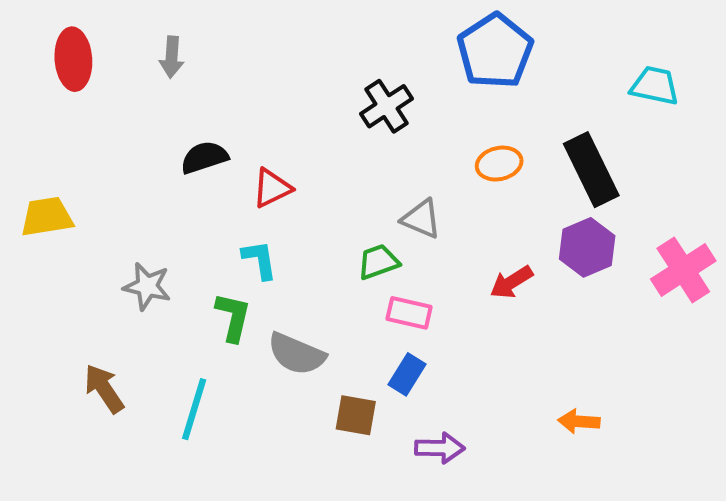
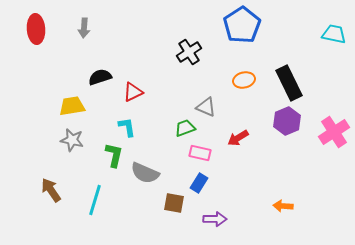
cyan trapezoid: (655, 86) -> (334, 34), moved
yellow trapezoid: (47, 217) -> (72, 106), moved
red arrow: (511, 282) -> (238, 138), moved

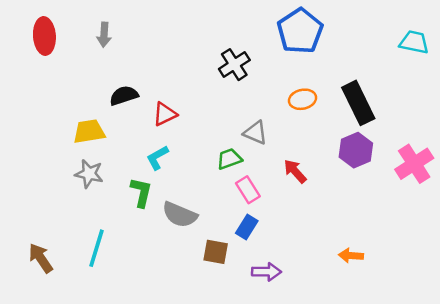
cyan L-shape: (127, 127) -> (157, 158), turned -110
red arrow: (238, 138) -> (295, 171), turned 80
pink rectangle: (200, 153) -> (248, 190), turned 45
brown arrow: (51, 190) -> (41, 258), moved
cyan line: (95, 200) -> (97, 248), moved

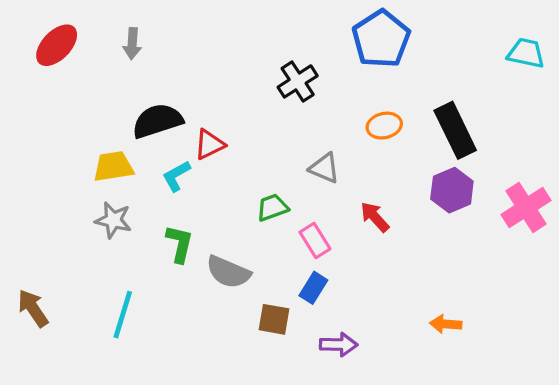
red ellipse: (44, 36) -> (57, 45), turned 48
black semicircle: (124, 96) -> (157, 121), size x1.4
cyan L-shape: (157, 158) -> (176, 176), moved
green trapezoid: (229, 159) -> (272, 207), moved
brown arrow: (41, 258) -> (33, 308), moved

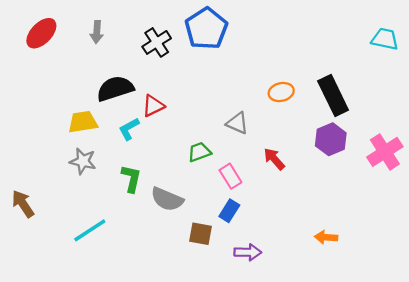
blue pentagon: (381, 39) -> (206, 29), moved
black cross: (298, 81) -> (157, 42), moved
brown arrow: (33, 308) -> (23, 204), moved
cyan line: (123, 315) -> (90, 230), turned 40

